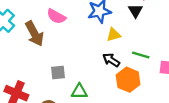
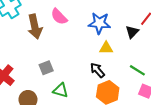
green line: (141, 55) -> (137, 70), moved
gray square: (58, 72) -> (46, 68), turned -32

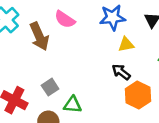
gray square: (46, 68) -> (50, 87), moved
green triangle: (61, 90) -> (73, 105), moved

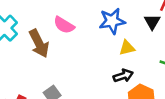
black arrow: (121, 72) -> (123, 76), turned 126

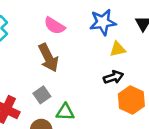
brown arrow: (39, 43) -> (48, 58), moved

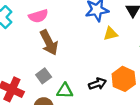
pink semicircle: (54, 26) -> (38, 16), moved, turned -48
black arrow: (113, 77) -> (97, 84), moved

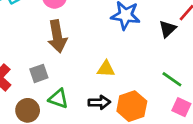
yellow triangle: (110, 34) -> (106, 69), moved

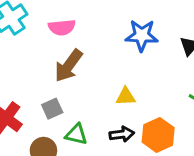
brown arrow: (57, 36) -> (69, 66), turned 52

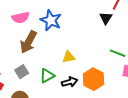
blue star: (142, 35) -> (51, 20), moved, turned 30
green triangle: (76, 134) -> (47, 76), moved, turned -35

